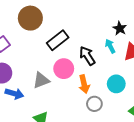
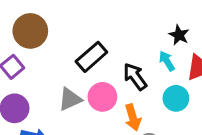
brown circle: (30, 18) -> (30, 31), moved
gray triangle: (41, 80) -> (70, 99), moved
cyan circle: (116, 84) -> (176, 98), moved

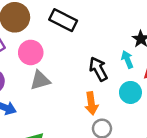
black rectangle: (91, 57) -> (63, 20), moved, turned 60
pink circle: (102, 97) -> (31, 52), moved

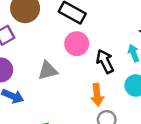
pink circle: (31, 52) -> (77, 44), moved

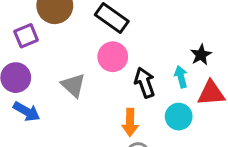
gray triangle: (48, 71) -> (73, 85), turned 50

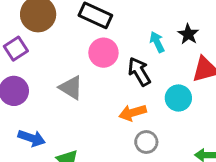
cyan arrow: (181, 77) -> (157, 42), moved
blue arrow: (27, 111) -> (32, 138), moved
orange arrow: (130, 122) -> (133, 113), turned 84

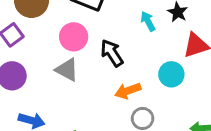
pink circle: (103, 53) -> (74, 37), moved
black arrow: (139, 72) -> (112, 53), moved

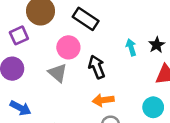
cyan circle: (171, 74) -> (153, 107), moved

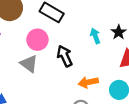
orange arrow: (103, 100) -> (88, 82), moved

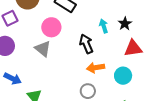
black arrow: (65, 56) -> (86, 44), moved

